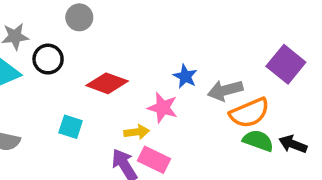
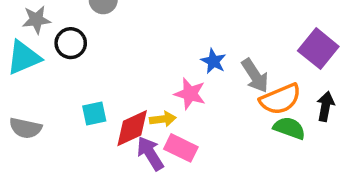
red diamond: (107, 83) -> (132, 128), moved, turned -45
gray arrow: (225, 90) -> (255, 76), turned -108
cyan square: (71, 127) -> (94, 114), turned -30
black arrow: (293, 144) -> (326, 106), moved, turned 80

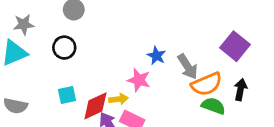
black circle: (71, 43) -> (64, 48), moved

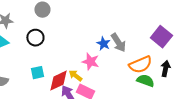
gray arrow: (188, 67) -> (118, 43), moved
yellow arrow: (118, 99) -> (75, 76), turned -136

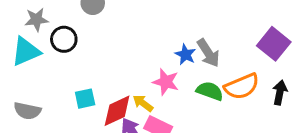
black circle: (35, 38) -> (64, 39), moved
green semicircle: (145, 81) -> (210, 91), moved

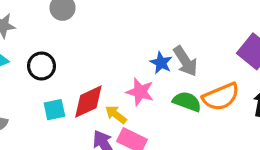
black circle: (64, 39) -> (41, 66), moved
red diamond: (117, 111) -> (88, 102), moved

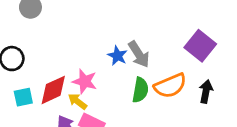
pink star: (140, 92) -> (85, 81), moved
green semicircle: (187, 102) -> (140, 90), turned 80

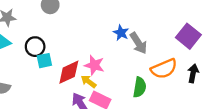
blue star: (117, 56) -> (121, 33), moved
green semicircle: (140, 90) -> (140, 87), moved
cyan square: (23, 97) -> (44, 61), moved

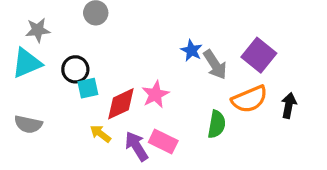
purple square: (188, 36) -> (259, 55), moved
pink star: (94, 65) -> (155, 94), turned 30
yellow arrow: (89, 81) -> (100, 134), moved

